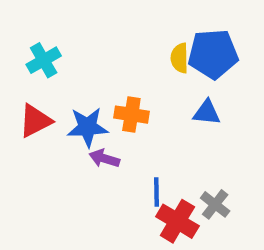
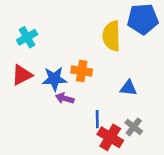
blue pentagon: (213, 54) -> (143, 19), moved
yellow semicircle: (180, 58) -> (112, 36), size x1.6
blue triangle: (207, 112) -> (128, 88), moved

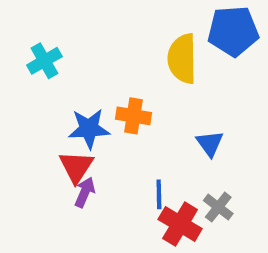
red triangle: (22, 75) -> (76, 167), moved, turned -30
blue triangle: (128, 88) -> (210, 143), turned 48
purple arrow: (65, 98) -> (85, 192), moved, turned 96

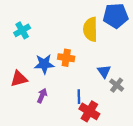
red triangle: (76, 167) -> (19, 79), moved, turned 42
gray cross: (218, 207) -> (117, 85), moved

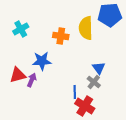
orange cross: (66, 58) -> (61, 36), moved
gray cross: (117, 85) -> (94, 82), moved
purple arrow: (42, 96) -> (32, 80), moved

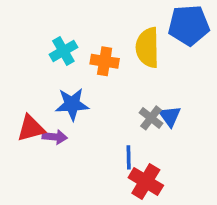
cyan cross: (21, 29) -> (63, 51), moved
purple arrow: (32, 80) -> (55, 137), turned 72
gray cross: (94, 82) -> (151, 118), moved

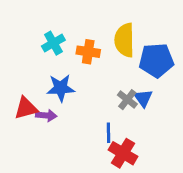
blue pentagon: (189, 25) -> (156, 60), moved

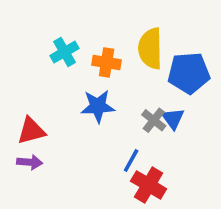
blue star: (61, 88) -> (98, 106), moved
purple arrow: (46, 115) -> (30, 162), moved
blue line: (109, 133) -> (131, 160), turned 30

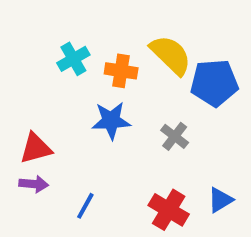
yellow semicircle: (150, 49) -> (171, 55), turned 135
blue triangle: (173, 118) -> (220, 200), moved, turned 35
blue line: (131, 160) -> (85, 206), moved

